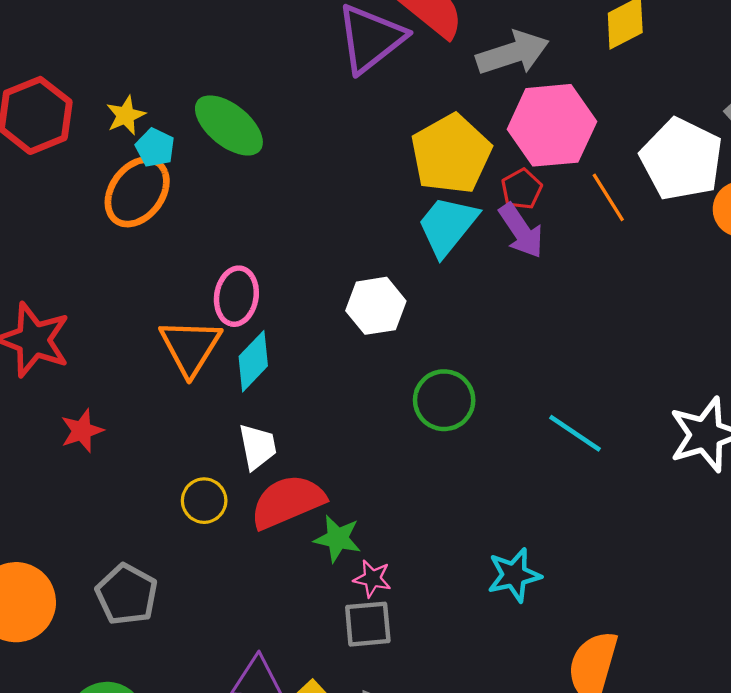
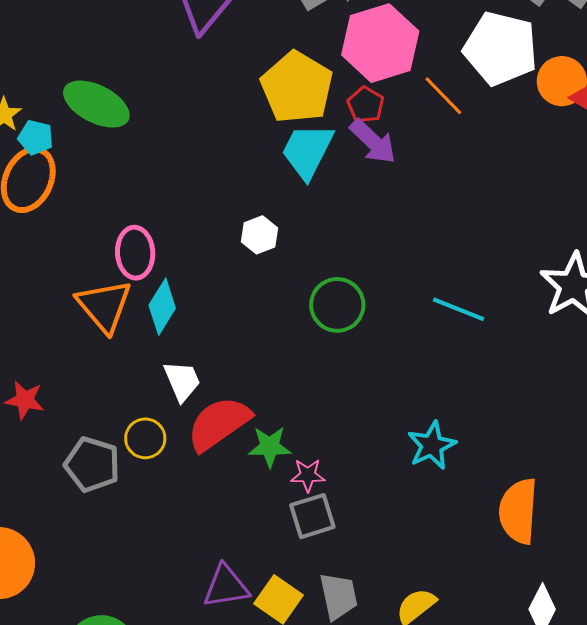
white hexagon: (376, 306) -> (260, 235), size x0.7
red star: (82, 431) -> (25, 400), turned -30
gray pentagon: (127, 594) -> (92, 464), moved

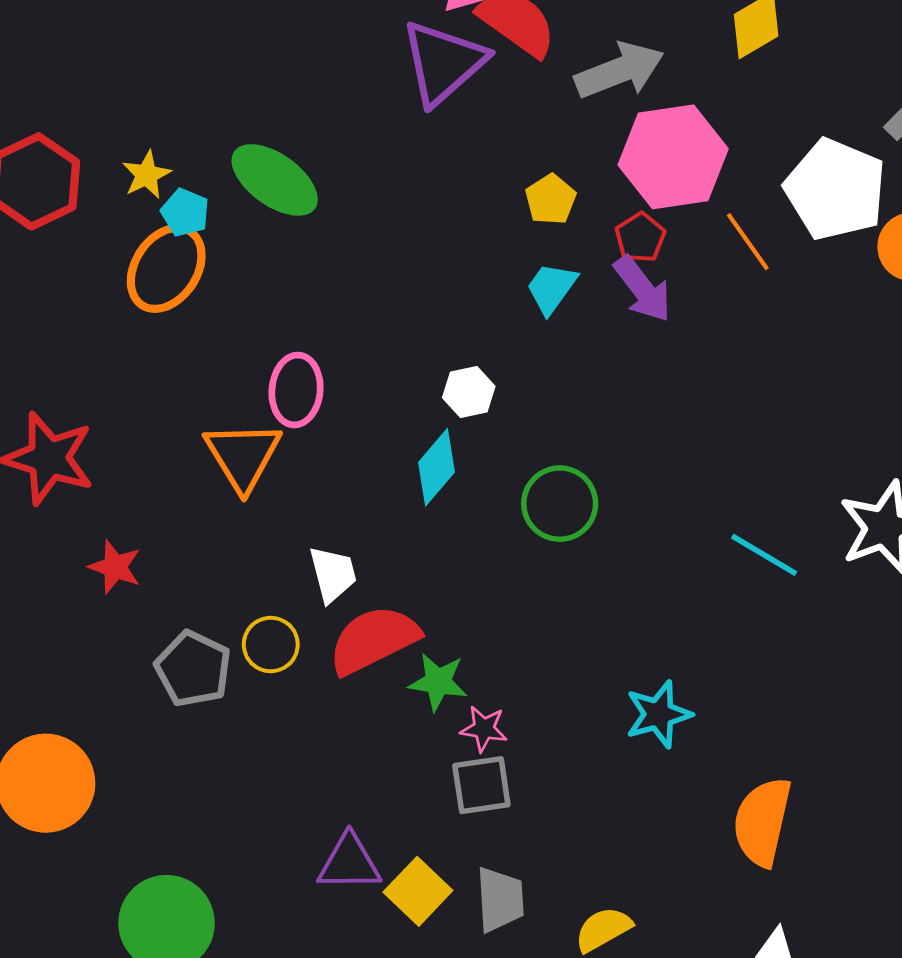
yellow pentagon: (297, 87) -> (551, 199), size x0.5
cyan trapezoid: (307, 151) -> (551, 288), size x0.7
cyan diamond: (162, 307) -> (437, 467), moved
cyan line: (459, 309) -> (764, 555), moved

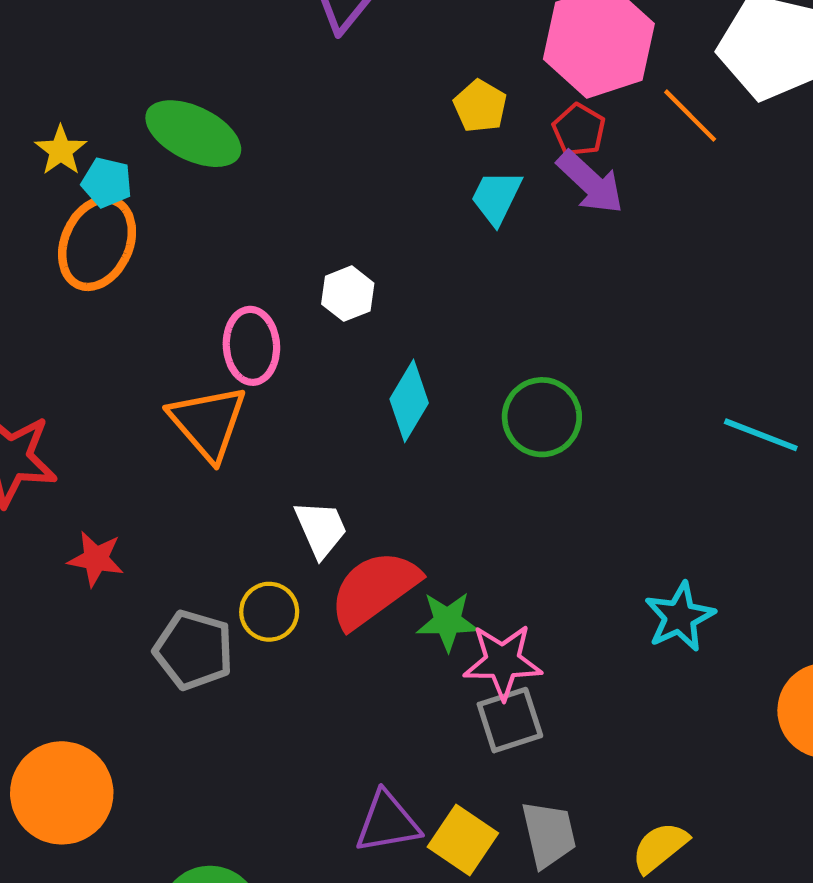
white hexagon: (469, 392) -> (348, 294), moved
pink star: (484, 729) -> (503, 662), size x1.6

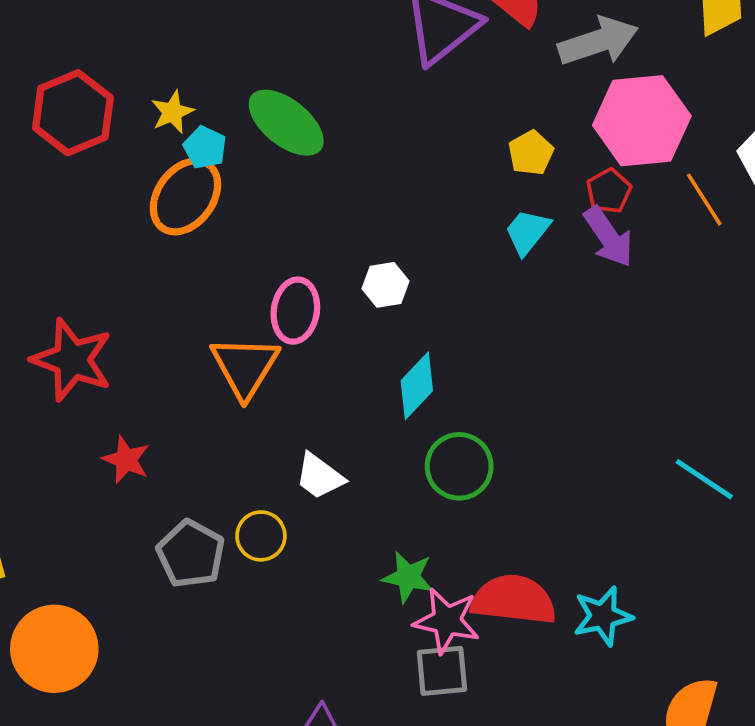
green circle: (542, 417) -> (459, 466), moved
white trapezoid: (321, 529) -> (320, 476), turned 138
red semicircle: (374, 589) -> (514, 600), moved, turned 30

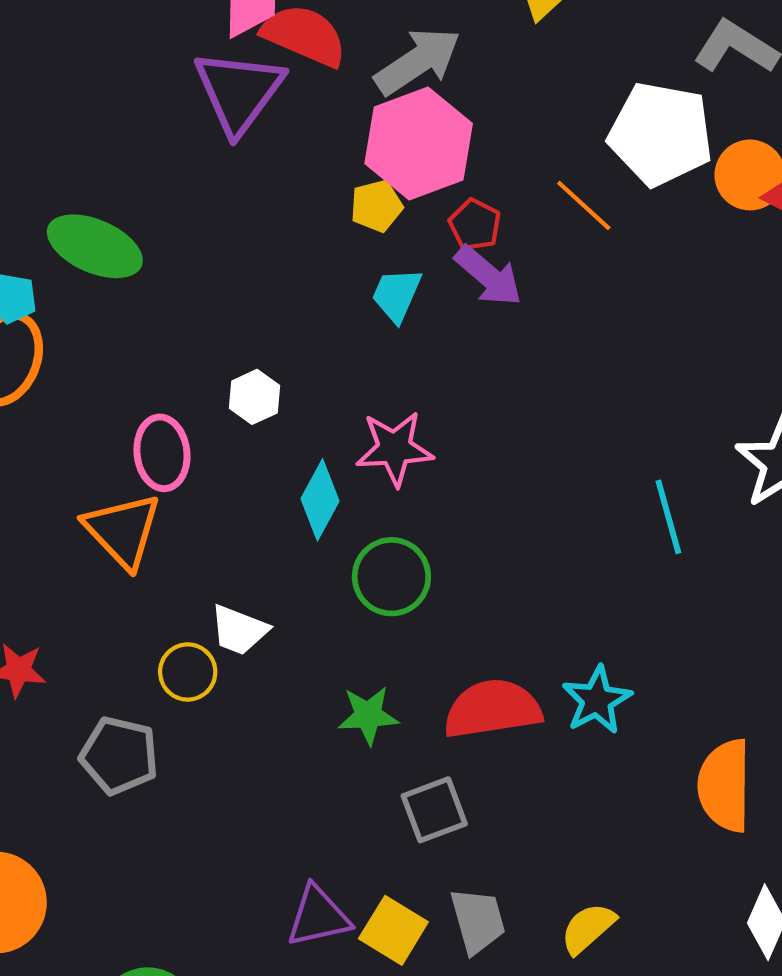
pink hexagon: (642, 121) -> (419, 144), moved
yellow pentagon: (531, 153) -> (376, 206), turned 30
cyan line: (704, 479) -> (668, 517), turned 56
yellow circle: (261, 536) -> (188, 672), moved
pink star: (447, 621) -> (395, 449), moved

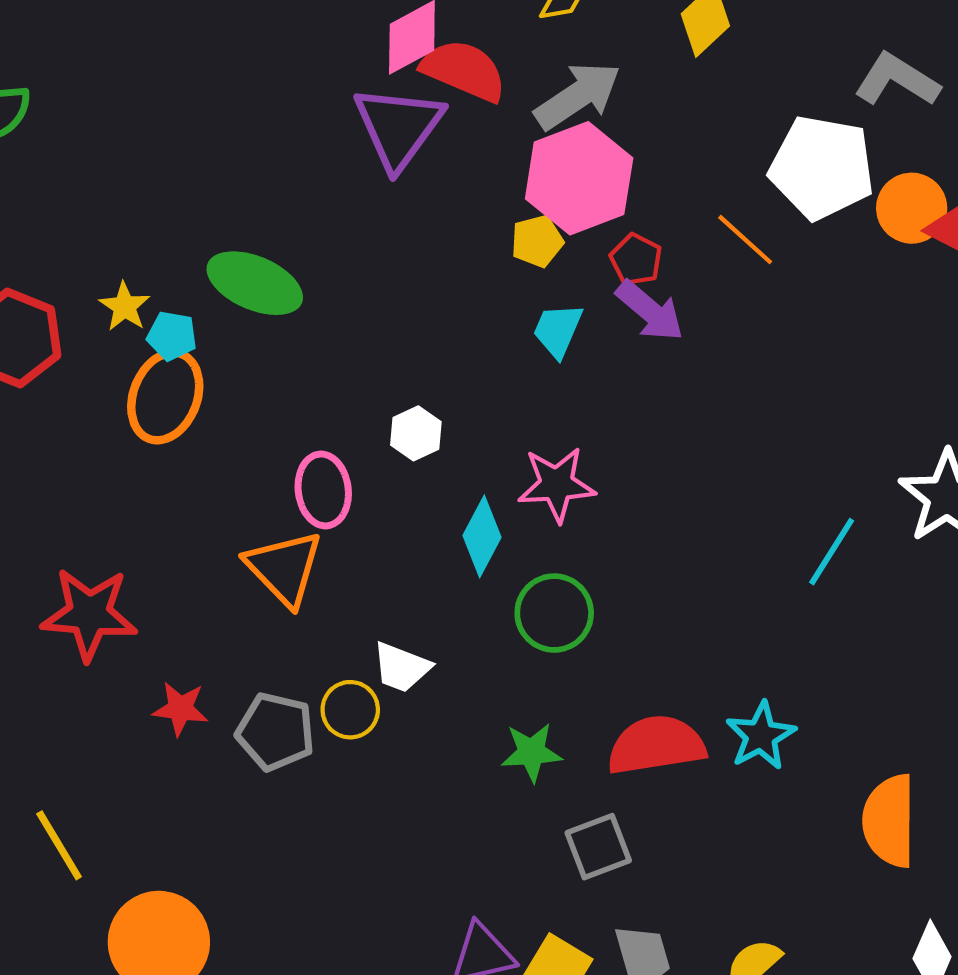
cyan line: (668, 517) -> (832, 552), turned 48
gray pentagon: (119, 755) -> (275, 732), moved

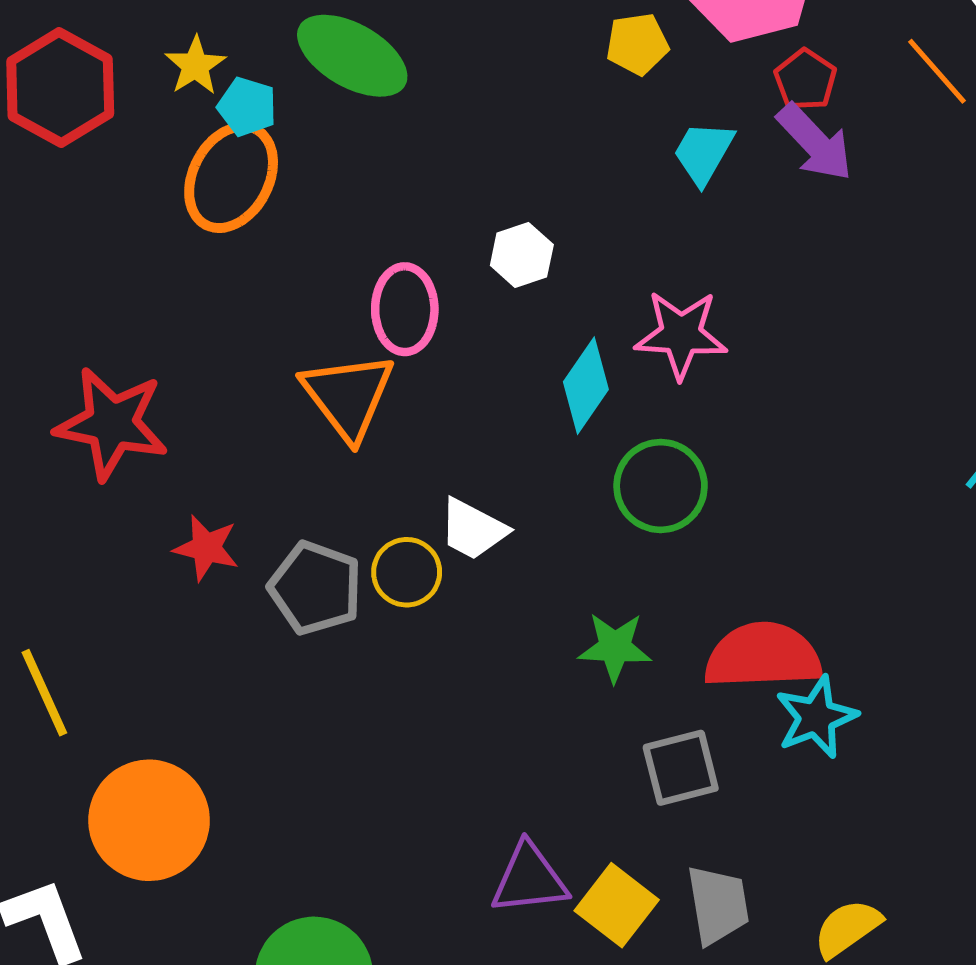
yellow pentagon: (537, 241) -> (637, 44), moved
cyan star: (761, 736) -> (816, 717), moved

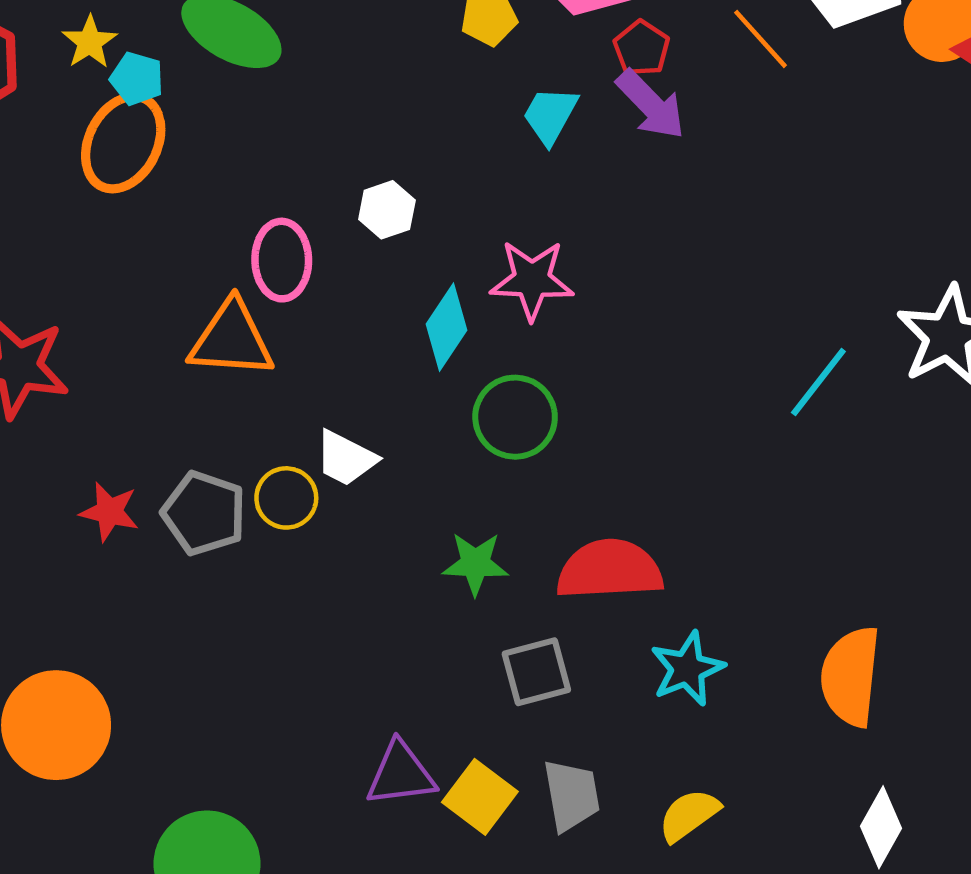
orange triangle: (348, 396) -> (231, 339), turned -48
red star: (206, 548) -> (109, 512), moved
cyan star: (816, 717) -> (687, 669), moved

